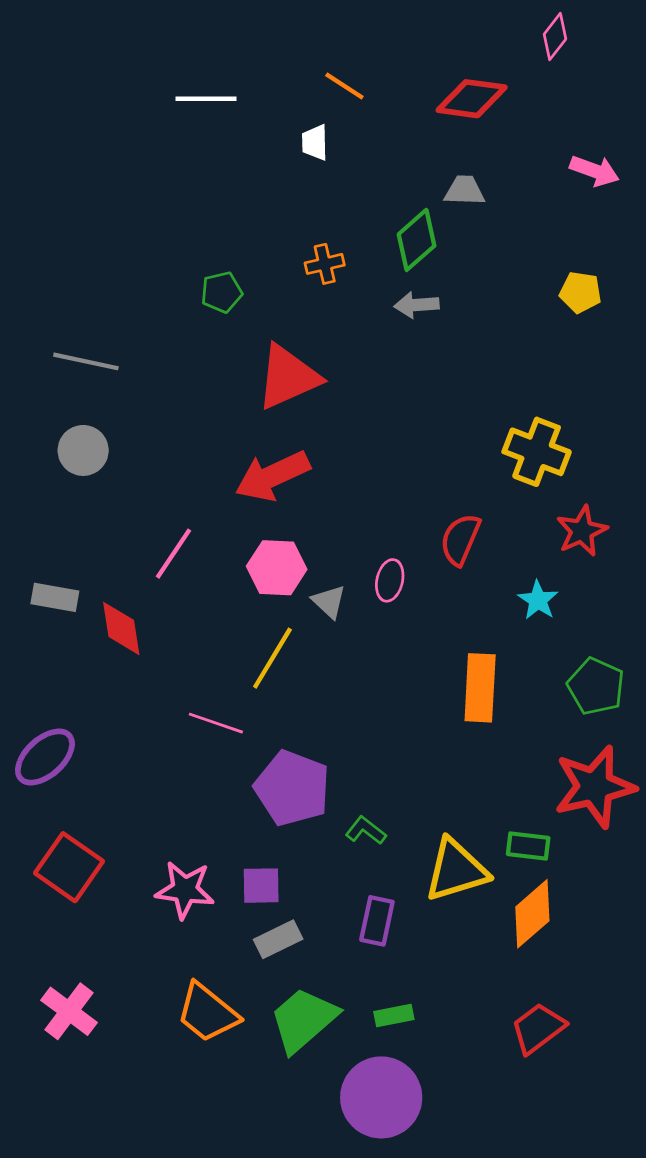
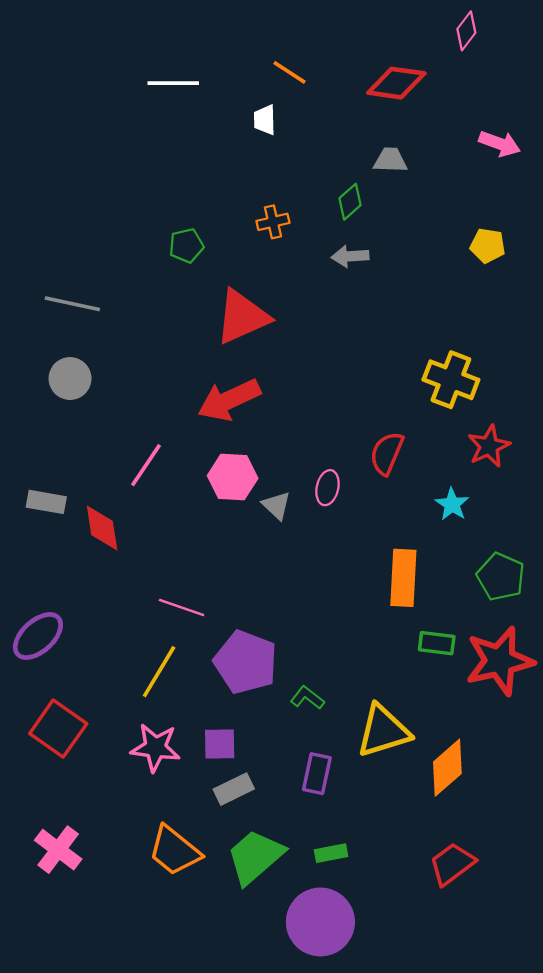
green diamond: (417, 240) -> (350, 202), size x0.7
yellow line: (272, 658) -> (159, 672), moved
green rectangle: (528, 846) -> (437, 643), moved

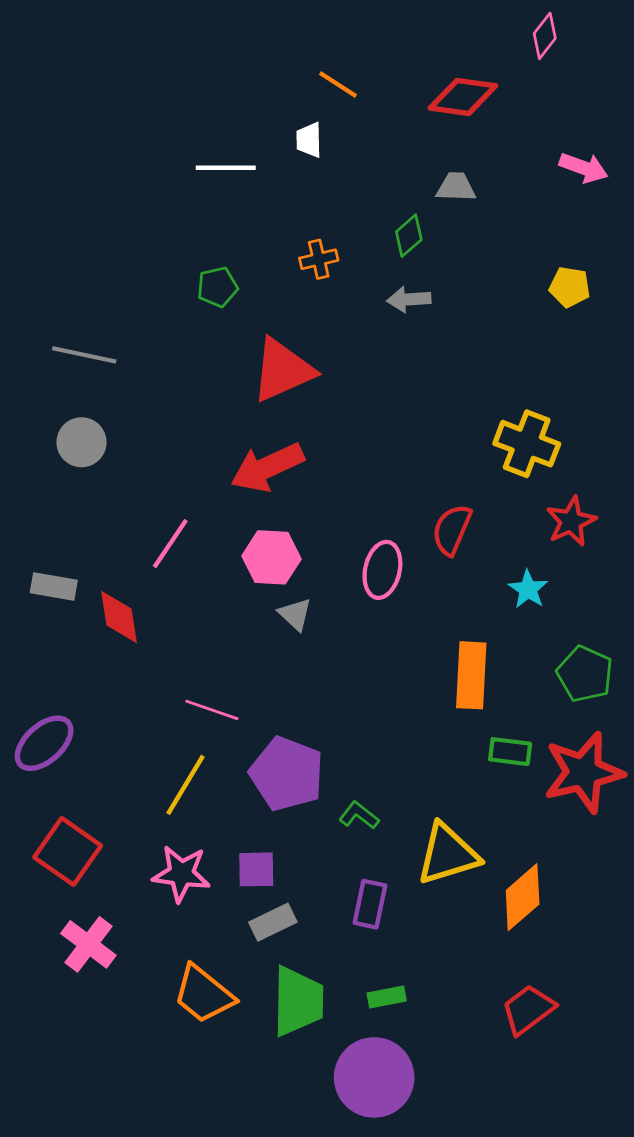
white line: (173, 83) -> (226, 168), moved
pink ellipse: (328, 488) -> (382, 570), size x1.4
gray triangle: (276, 505) -> (295, 614), moved
pink cross: (58, 850) -> (88, 944), moved
green trapezoid: (255, 857) -> (298, 1001), turned 132

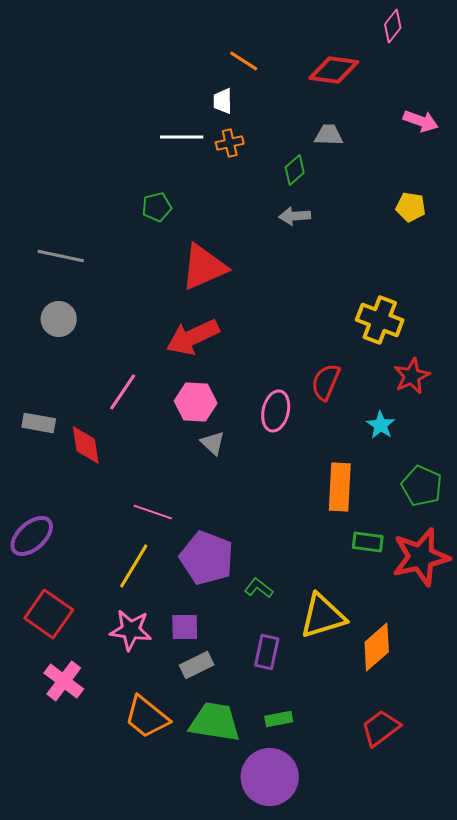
white line: (226, 168) -> (182, 137), moved
orange cross: (319, 259) -> (230, 143), moved
green trapezoid: (298, 1001) -> (215, 722), turned -82

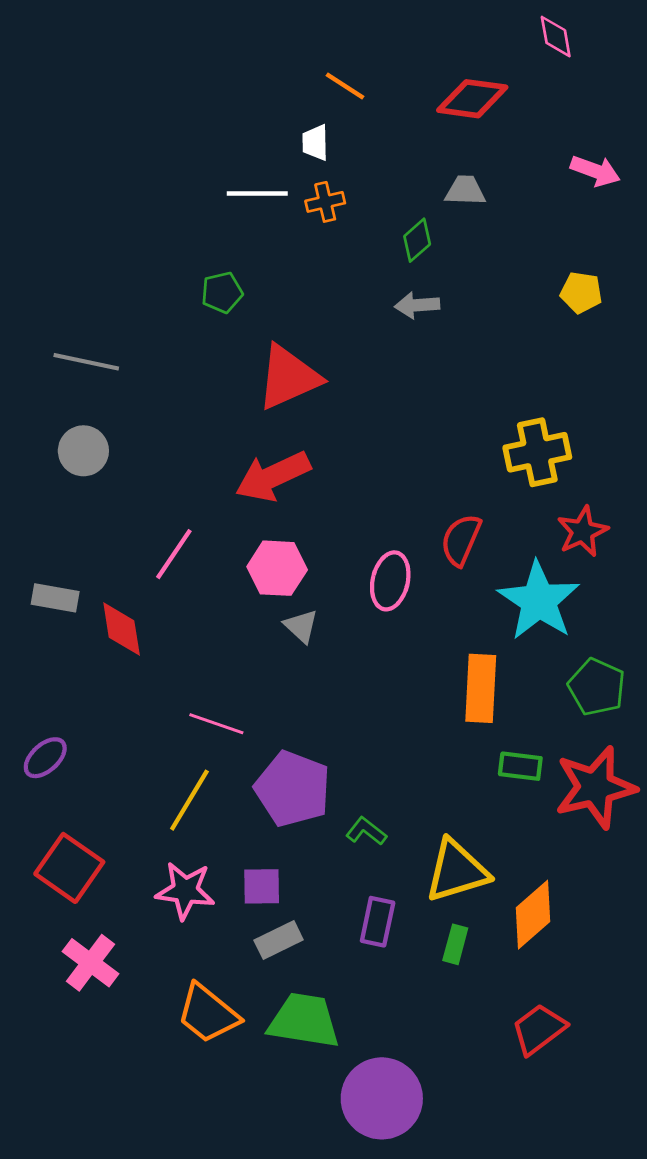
pink diamond: (393, 26) -> (556, 37), turned -48
yellow cross: (380, 320) -> (537, 452), turned -33
cyan star: (381, 425) -> (539, 601), size x2.0
purple ellipse: (32, 536) -> (45, 758), size x0.7
green rectangle: (279, 719) -> (455, 944), moved, turned -64

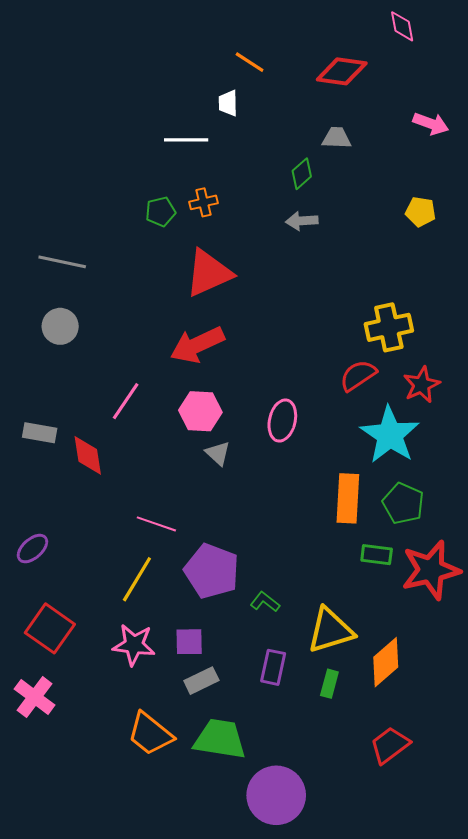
orange cross: (325, 202) -> (203, 202), moved
red semicircle: (461, 540) -> (358, 375), moved, turned 33
green pentagon: (597, 687) -> (403, 503), moved
pink cross: (90, 963) -> (35, 697), moved

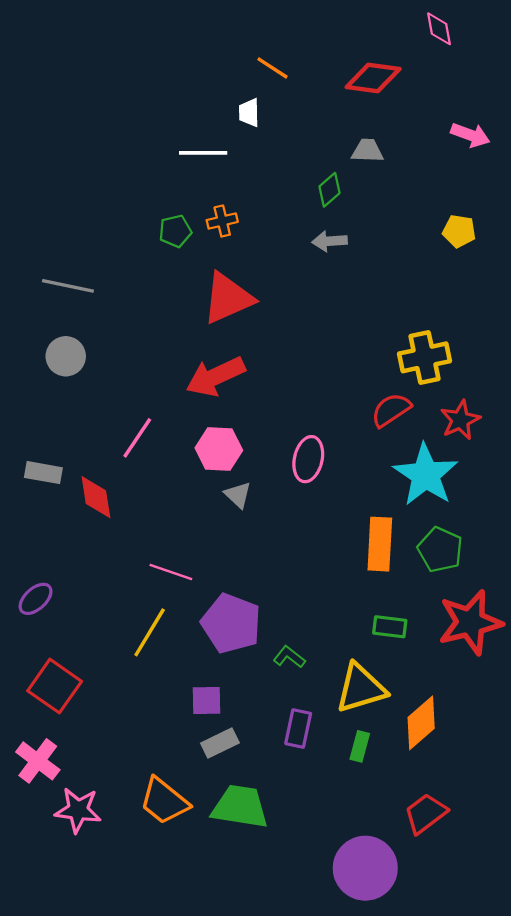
green rectangle: (377, 555) -> (390, 627), moved
pink star: (134, 645) -> (78, 810), moved
purple circle: (276, 795) -> (365, 868), moved

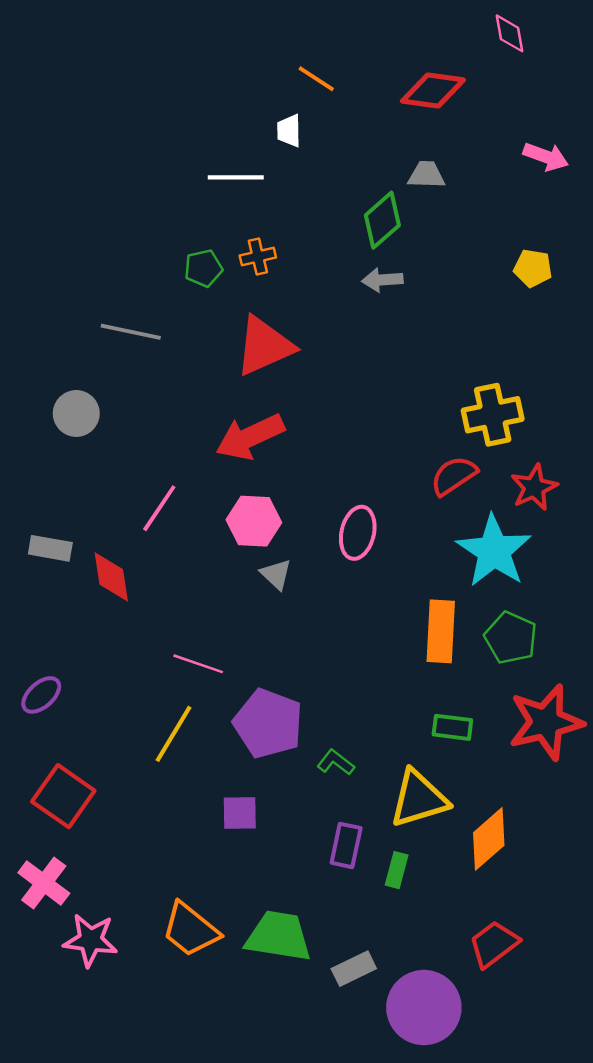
green diamond: (329, 190) -> (382, 220), size x1.4
gray line: (68, 286) -> (131, 332), moved
gray rectangle: (220, 743) -> (354, 969), moved
green rectangle: (360, 746) -> (397, 870), moved

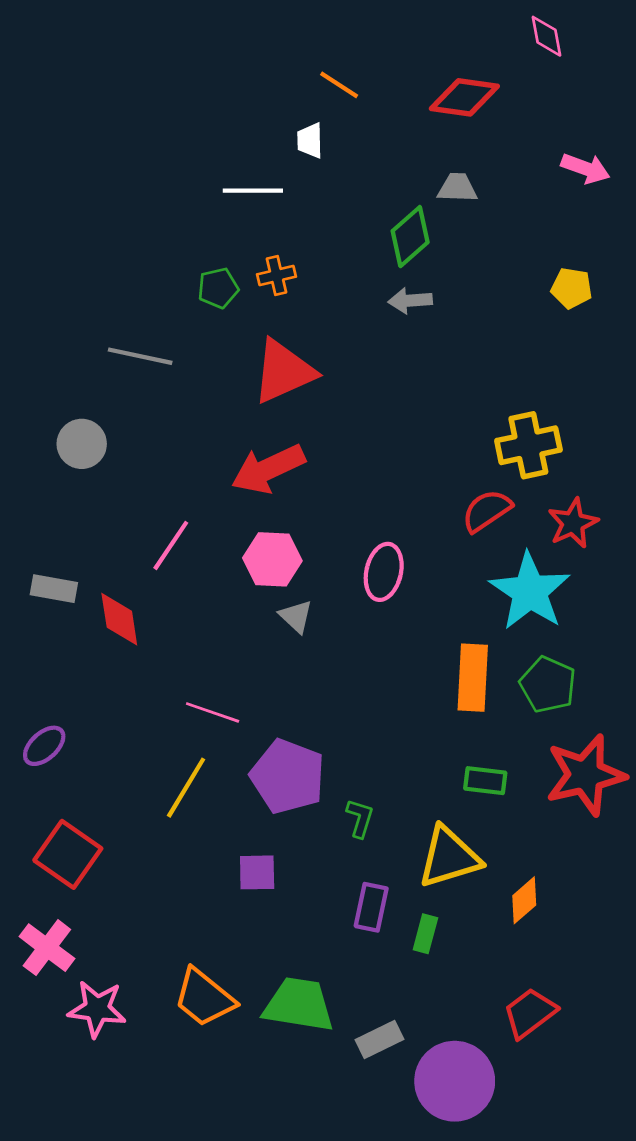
green L-shape: (336, 762) -> (360, 818), turned 69
orange diamond: (489, 839) -> (524, 900), size x0.7

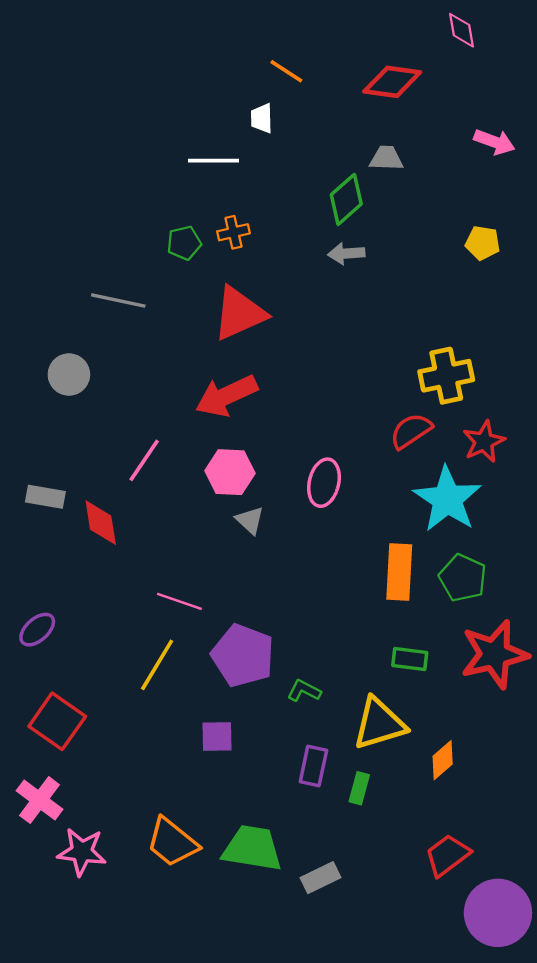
green L-shape: (360, 818) -> (304, 691), turned -80
purple circle: (455, 1081) -> (498, 913), moved

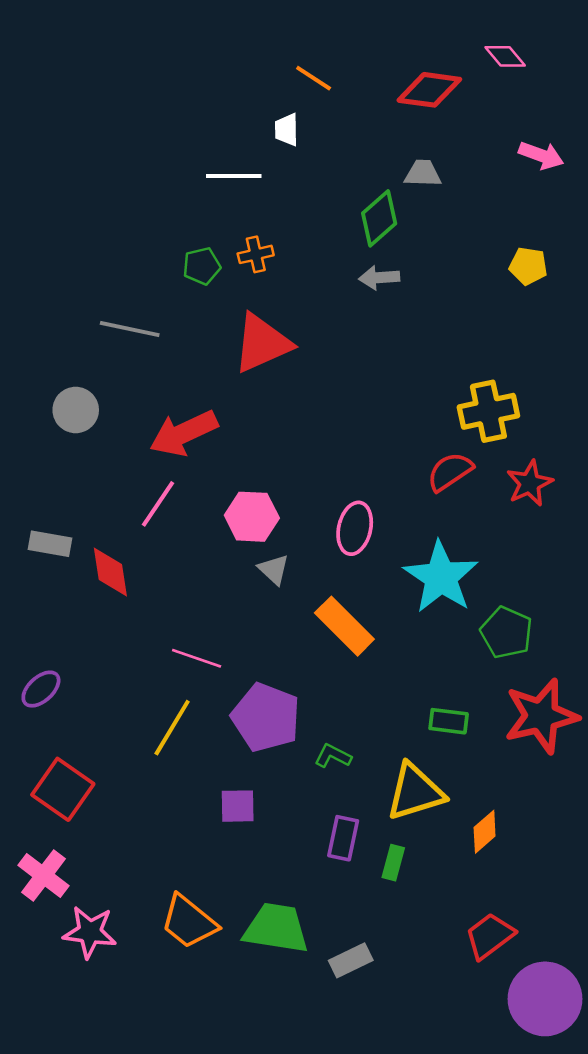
pink diamond: (462, 30) -> (505, 56), moved, turned -30
red arrow: (226, 396) -> (184, 433), moved
cyan star: (447, 499) -> (441, 577), moved
orange rectangle: (399, 572) -> (344, 626), moved, turned -48

